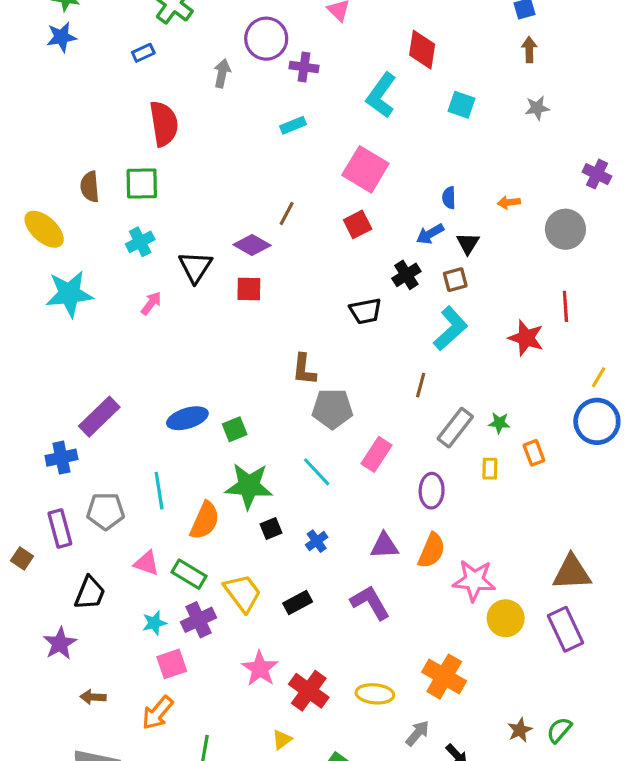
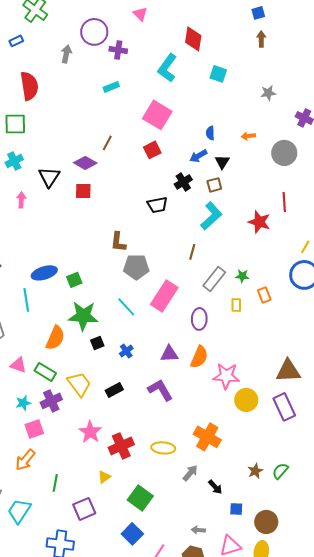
gray star: (537, 108) -> (268, 93), moved
pink arrow: (151, 303) -> (21, 200), turned -35
pink rectangle: (376, 454) -> (164, 296), size x1.4
cyan line: (159, 491) -> (26, 300), moved
red cross: (309, 691) -> (121, 446), turned 30

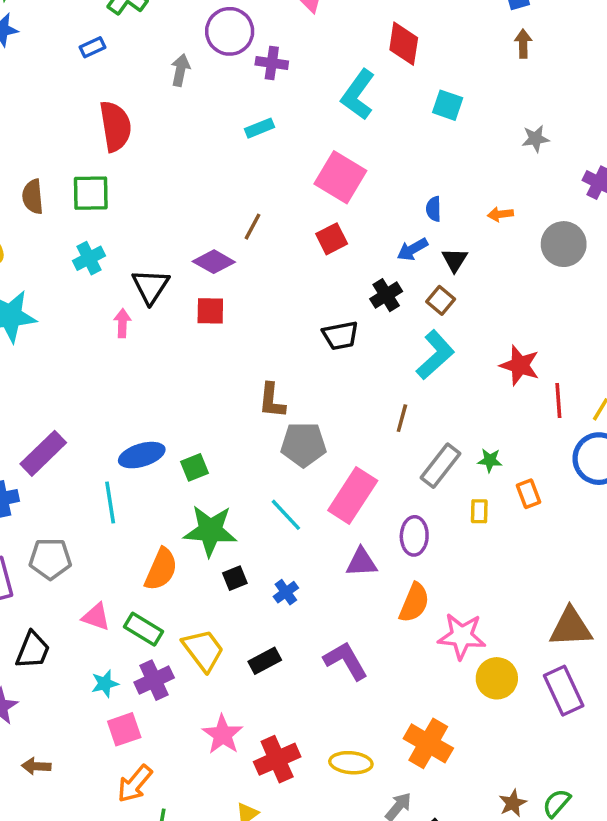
brown square: (214, 185) -> (441, 300), turned -35
pink arrow: (21, 200) -> (122, 323), moved
red line: (284, 202) -> (558, 401), moved
purple triangle: (169, 354) -> (361, 562), moved
orange arrow: (25, 460) -> (135, 784), moved

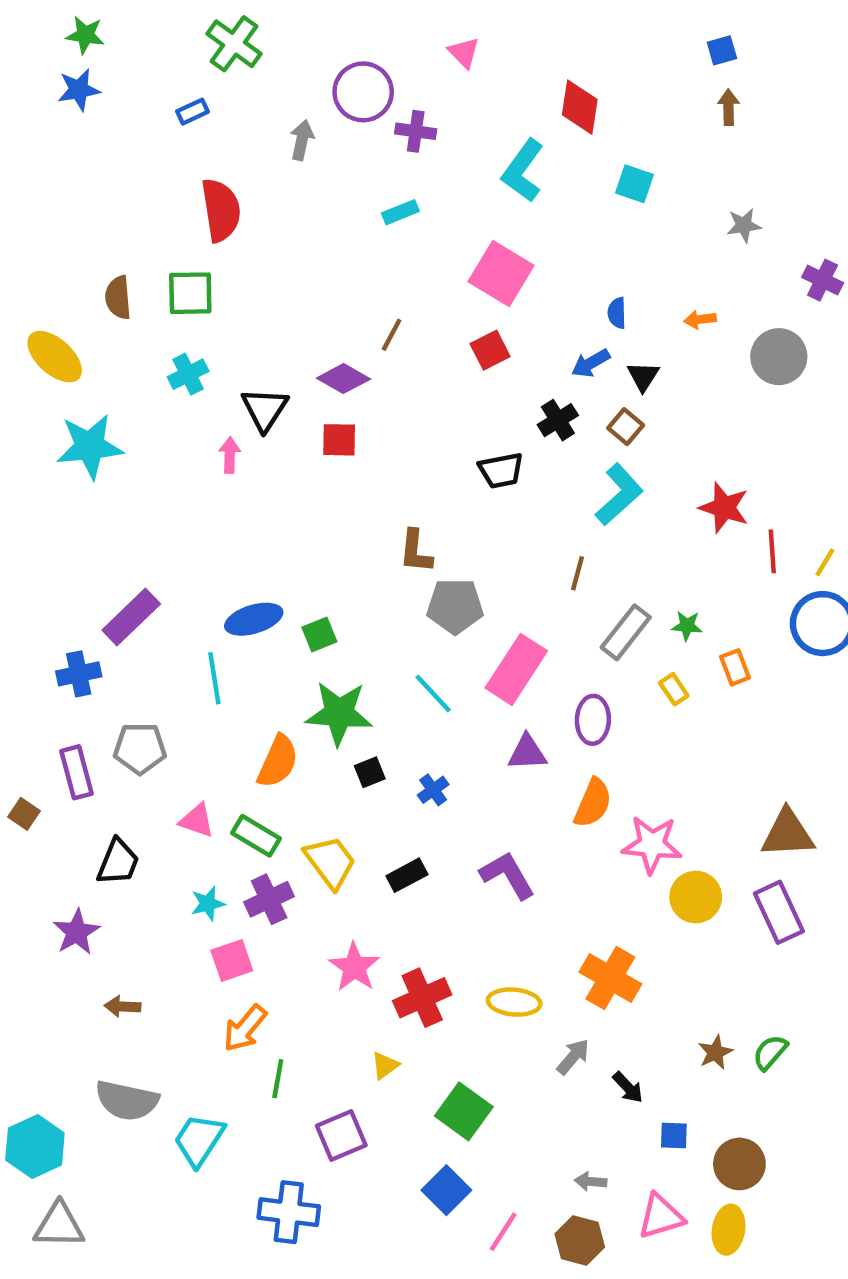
yellow rectangle: (479, 511) -> (674, 689), turned -35

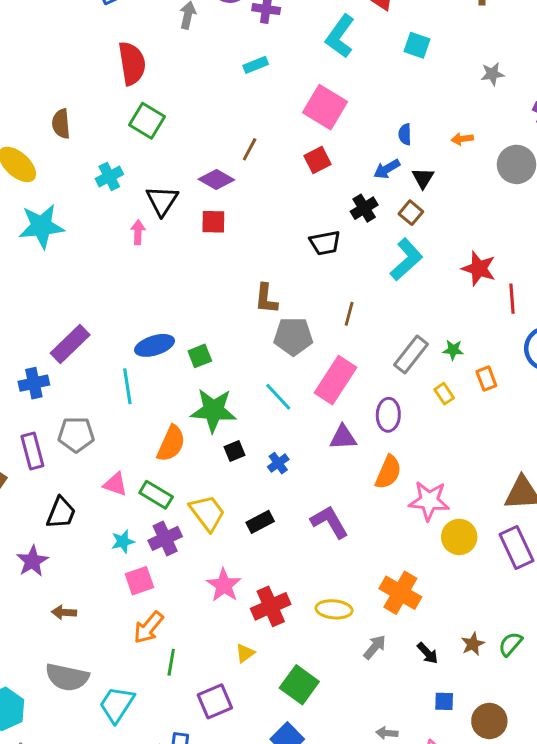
green square: (190, 293) -> (147, 121), moved, turned 32
brown line: (578, 573) -> (349, 314), moved
black arrow: (628, 1087) -> (428, 653), moved

